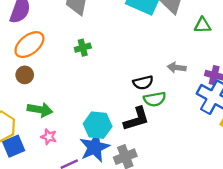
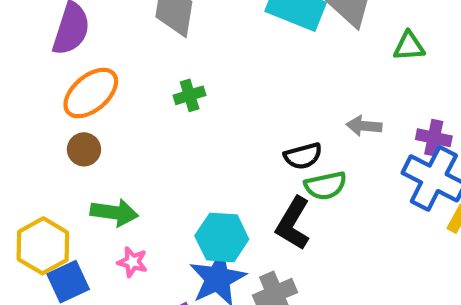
black L-shape: (136, 119) -> (293, 223), turned 140

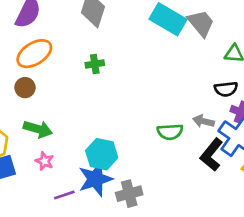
gray arrow: (364, 126) -> (204, 121), moved
black semicircle: (303, 156) -> (226, 89), moved
black L-shape: (293, 223) -> (211, 155), moved

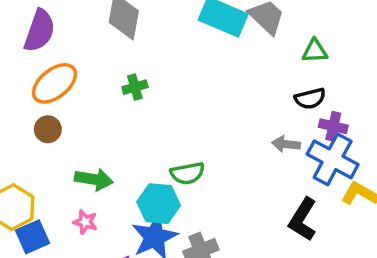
green arrow: (38, 129) -> (94, 179), moved
green semicircle: (170, 132) -> (187, 173), moved
black L-shape: (211, 155) -> (303, 219), moved

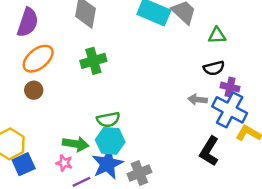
green cross: (135, 87) -> (93, 61), size x1.5
green semicircle: (187, 173) -> (108, 119), moved
green arrow: (94, 179) -> (76, 144), moved
pink star: (85, 222) -> (64, 163), moved

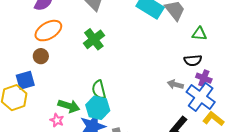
green cross: (93, 61) -> (94, 39), turned -30
green semicircle: (108, 119) -> (99, 90), turned 78
blue square: (24, 164) -> (25, 80), moved

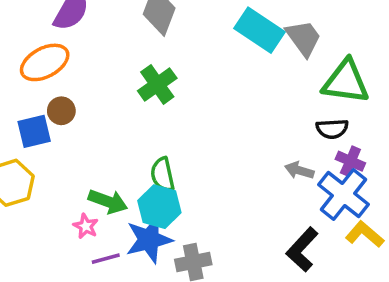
orange ellipse: (48, 31) -> (45, 62), moved
green triangle: (199, 34) -> (346, 82), size x1.8
blue square: (25, 80) -> (34, 131), moved

